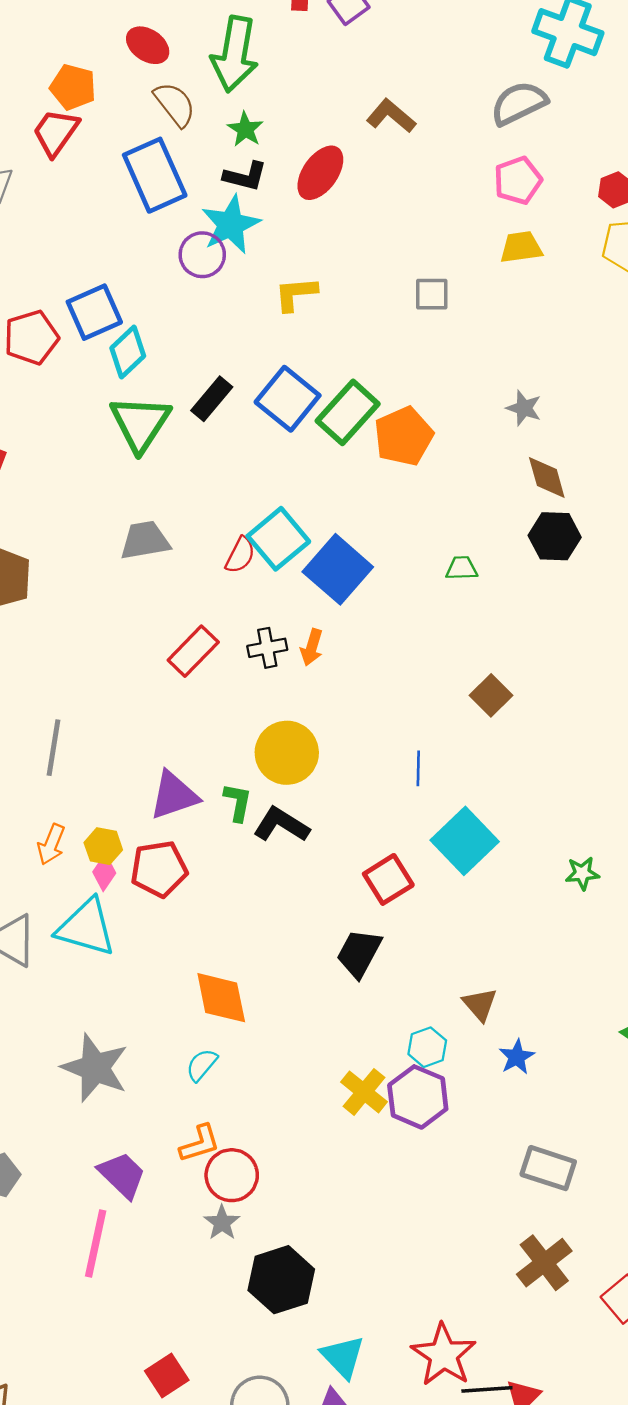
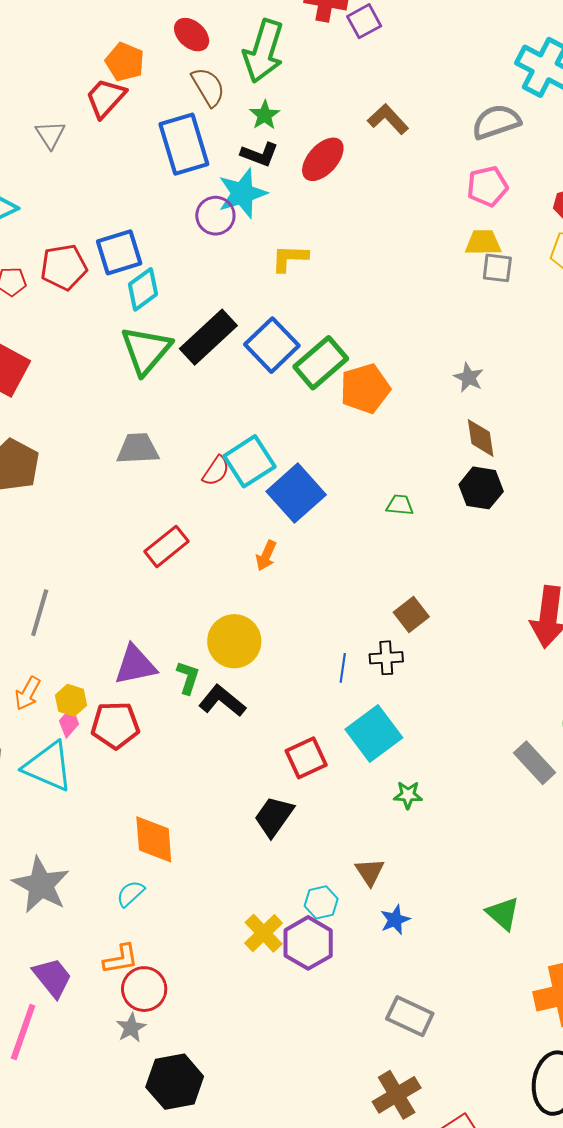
gray square: (432, 294) -> (497, 268), moved
black rectangle: (212, 399) -> (208, 337), size x1.5
black cross: (267, 648) -> (386, 658), moved
green star: (582, 873) -> (408, 795), moved

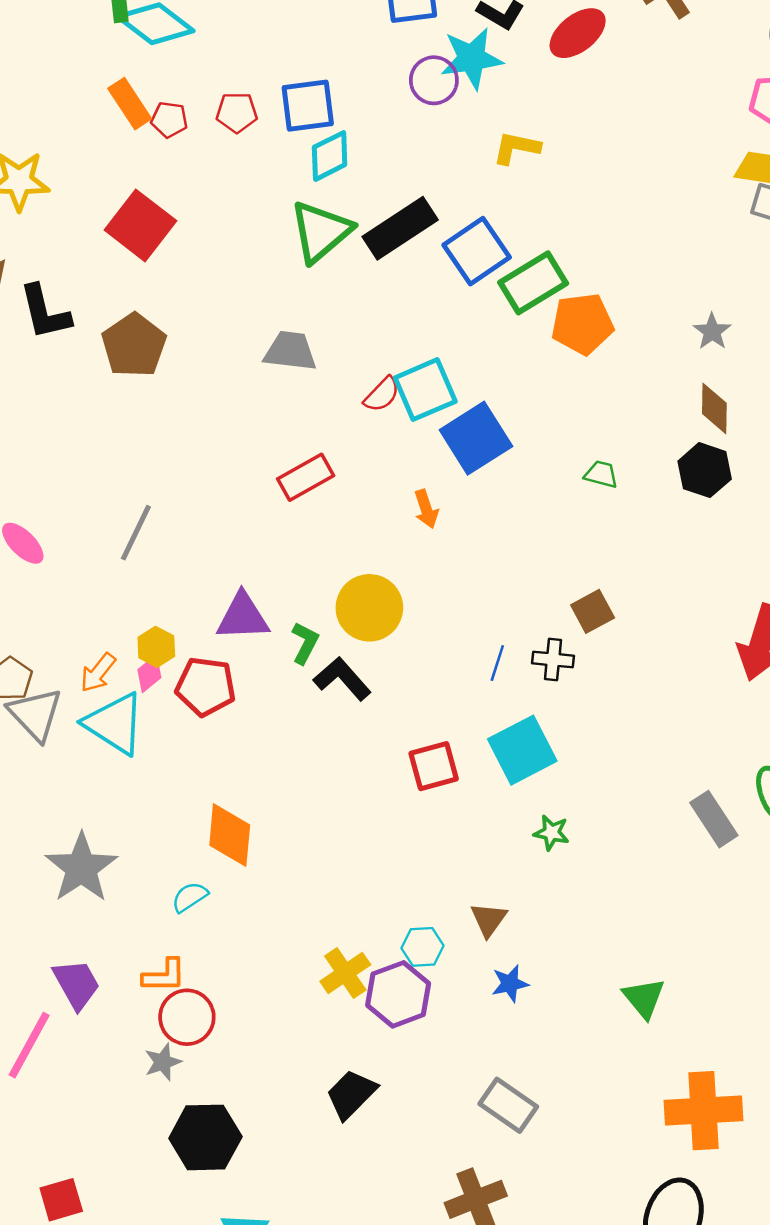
red pentagon: (64, 267) -> (237, 112), size x0.7
orange arrow: (266, 556) -> (426, 509), turned -52
orange arrow: (28, 693) -> (98, 673), moved
black trapezoid: (274, 817) -> (351, 1094), moved

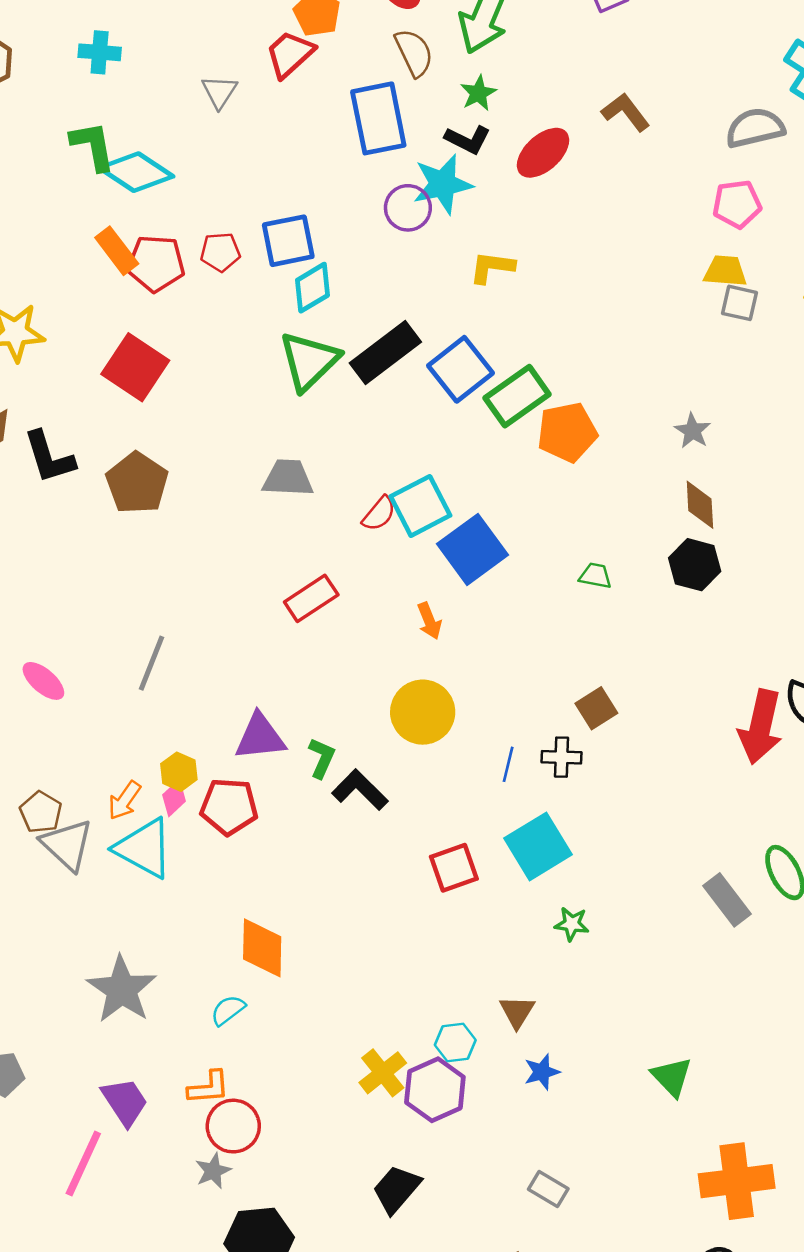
red pentagon: (169, 120) -> (156, 263), size x1.6
yellow circle: (369, 608) -> (423, 712), moved
gray rectangle: (508, 1105) -> (548, 1189), size x0.7

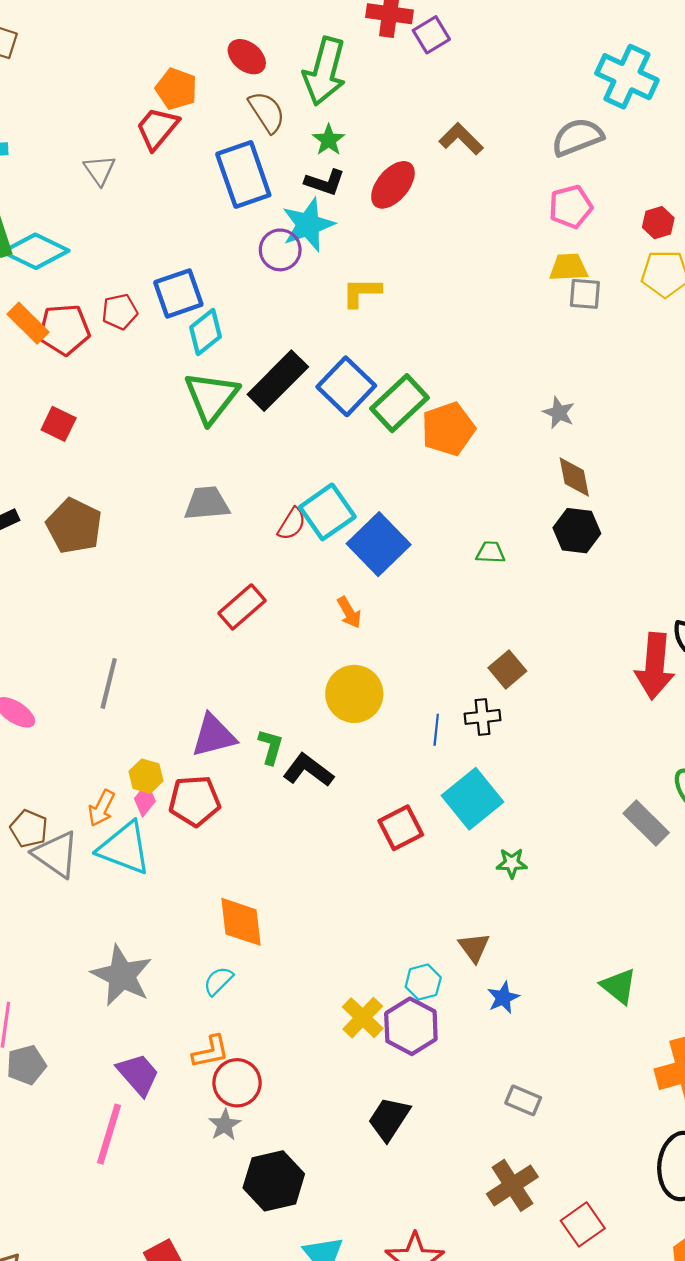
red square: (135, 367) -> (59, 424), size x0.6

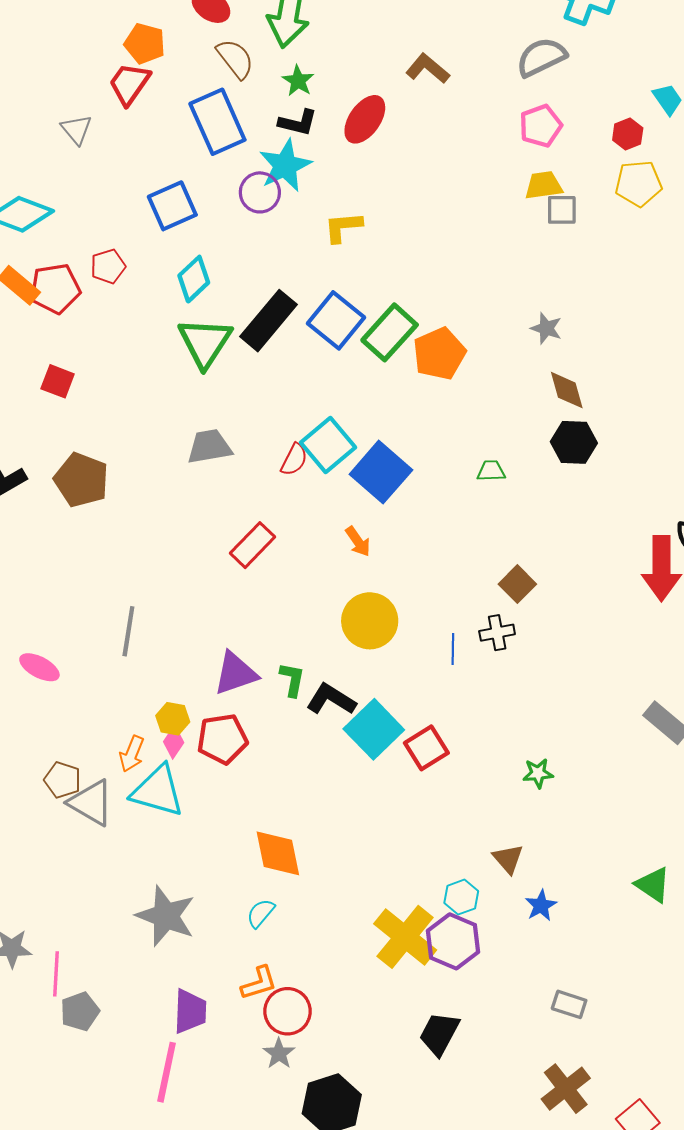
blue square: (178, 293) -> (172, 206), moved
cyan square: (473, 799) -> (374, 729), moved
yellow cross: (363, 1018) -> (405, 937), size x1.5
purple trapezoid: (138, 1074) -> (190, 1011), turned 48

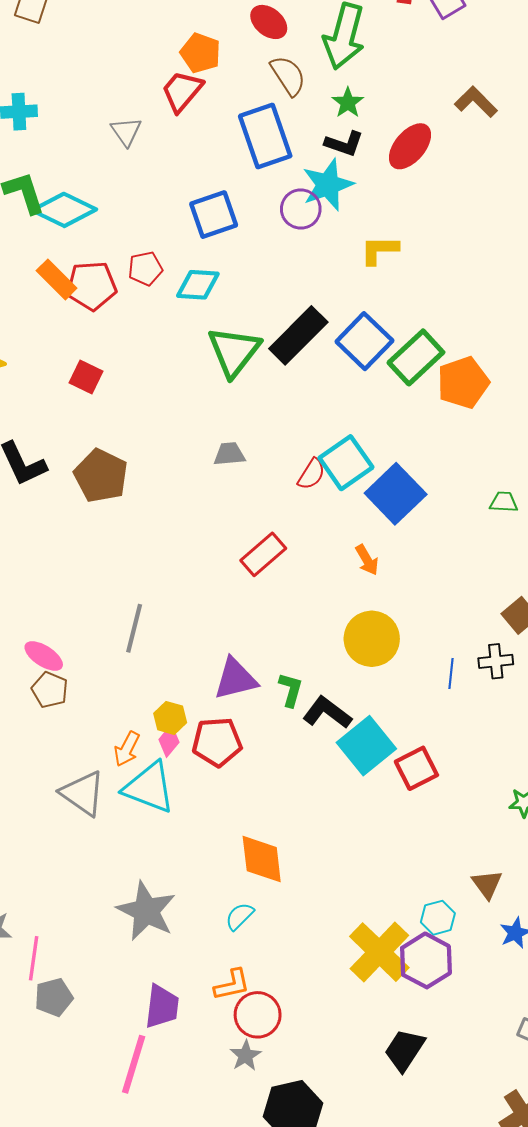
cyan diamond: (194, 279) -> (198, 285), moved, turned 42
gray trapezoid: (209, 447) -> (229, 454), size x0.7
brown pentagon: (63, 780) -> (50, 690), moved

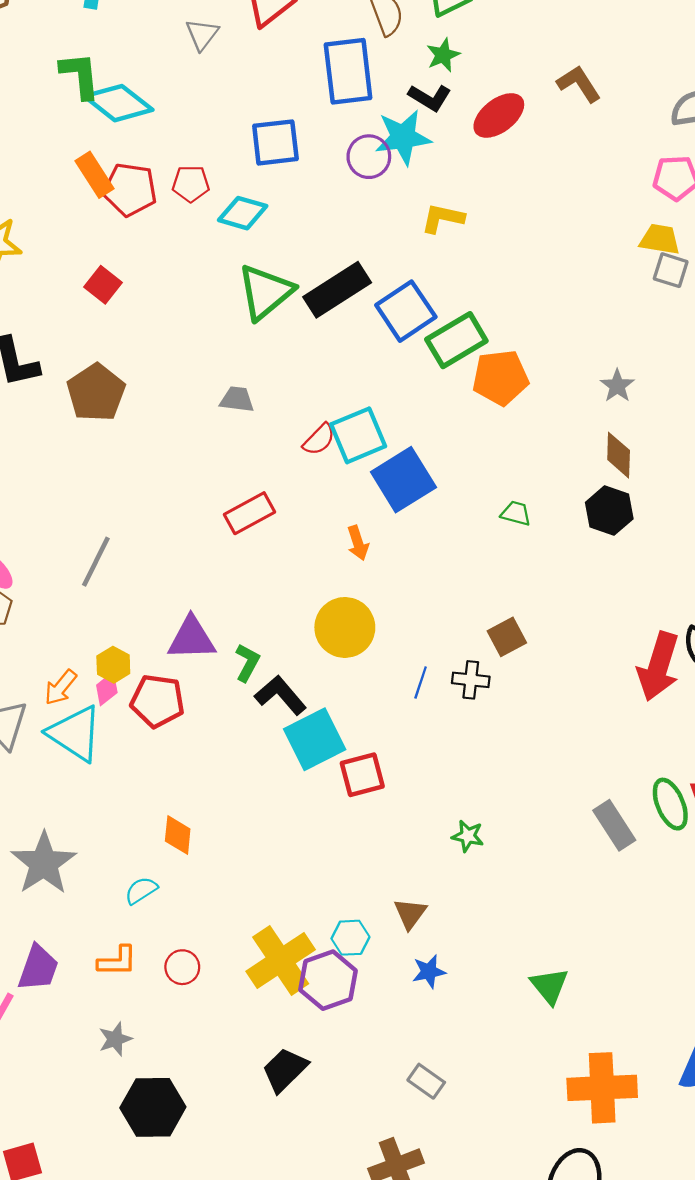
orange diamond: (262, 859) -> (178, 835), size x0.7
red circle: (258, 1015) -> (182, 967), moved, size x0.7

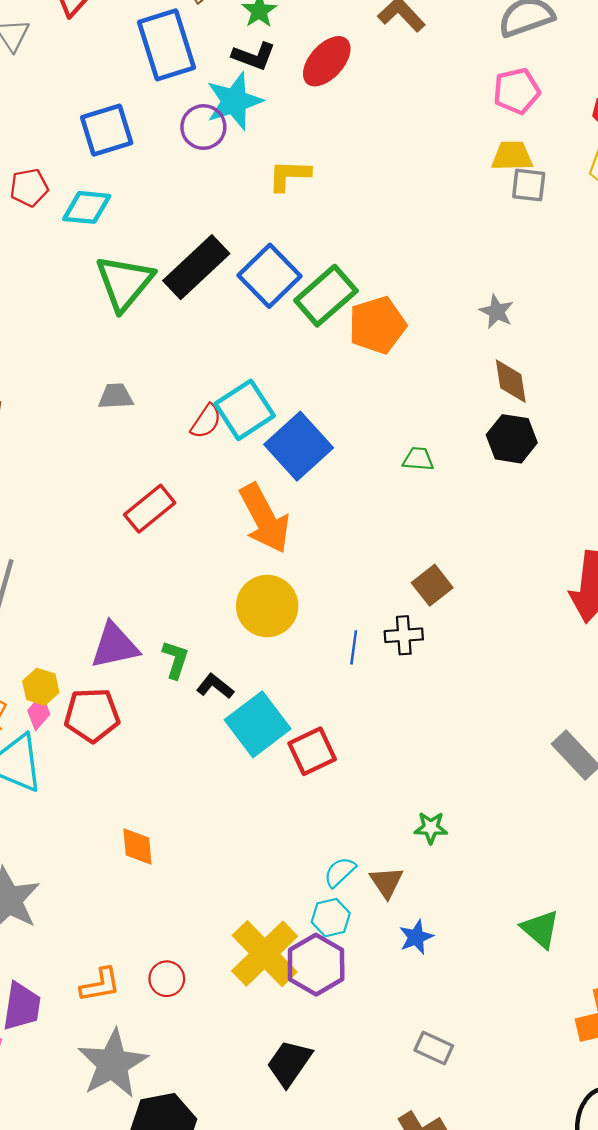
orange arrow: (358, 543) -> (265, 518), size x2.0
black L-shape: (281, 695) -> (215, 686), size x0.7
green star: (468, 836) -> (431, 828), moved
cyan semicircle: (141, 890) -> (340, 872), moved
gray star: (115, 1039) -> (113, 1064), size x2.0

